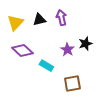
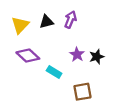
purple arrow: (61, 18) -> (70, 20), turned 35
black star: (85, 44) -> (97, 57), moved

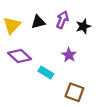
black star: (97, 57) -> (83, 26), moved
brown square: (82, 92) -> (74, 92), turned 30

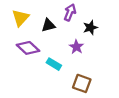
black triangle: (38, 22) -> (48, 25), moved
black star: (83, 26) -> (90, 27), moved

